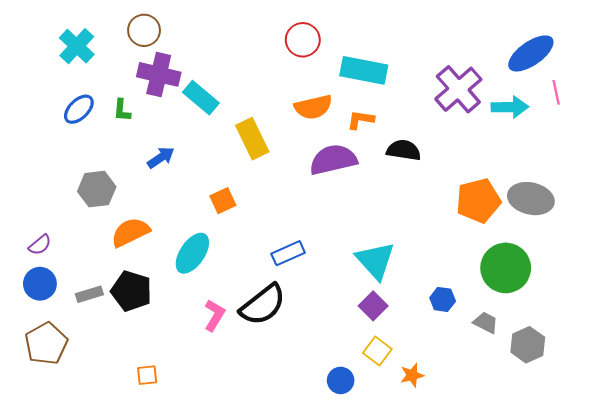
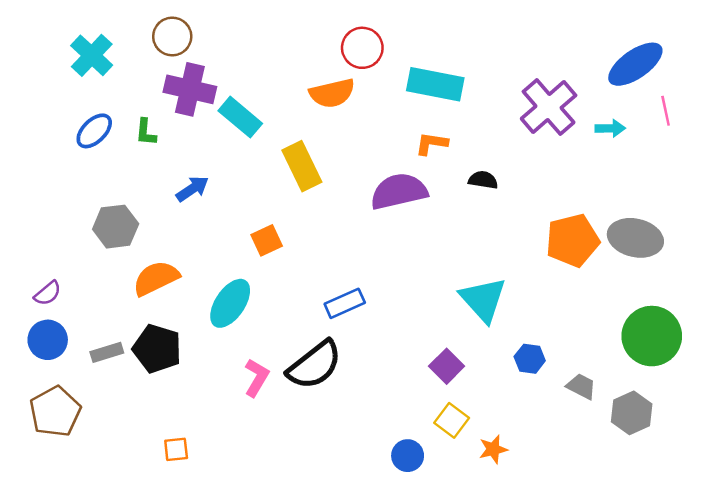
orange semicircle: (313, 107) -> (332, 93), moved
cyan arrow: (510, 107) -> (610, 128), size x0.7
black semicircle: (404, 150) -> (483, 180), size x0.7
cyan triangle: (375, 261) -> (483, 300), moved
green circle: (506, 268) -> (652, 336), moved

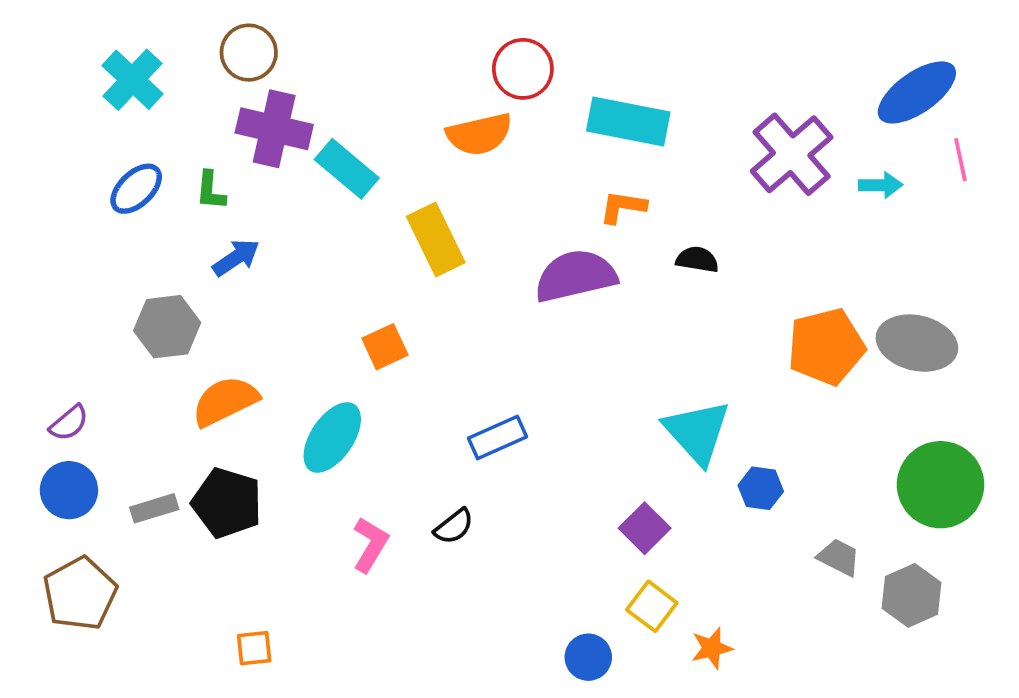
blue arrow: (192, 189) -> (236, 258), moved
blue hexagon: (530, 359) -> (761, 488), moved
black semicircle: (314, 365) -> (454, 526), size x0.5

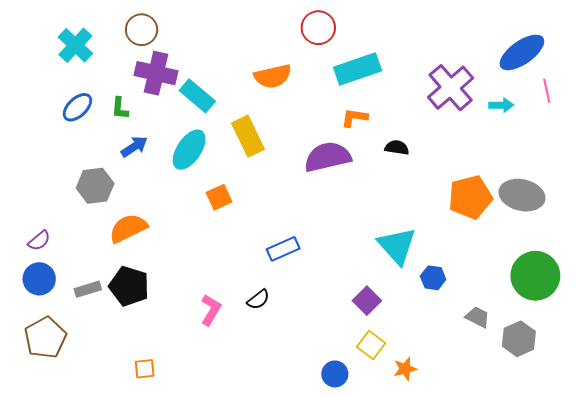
red circle: (523, 69) -> (318, 28), moved
cyan rectangle: (628, 122) -> (358, 69), turned -30
cyan ellipse: (332, 437) -> (189, 150), moved

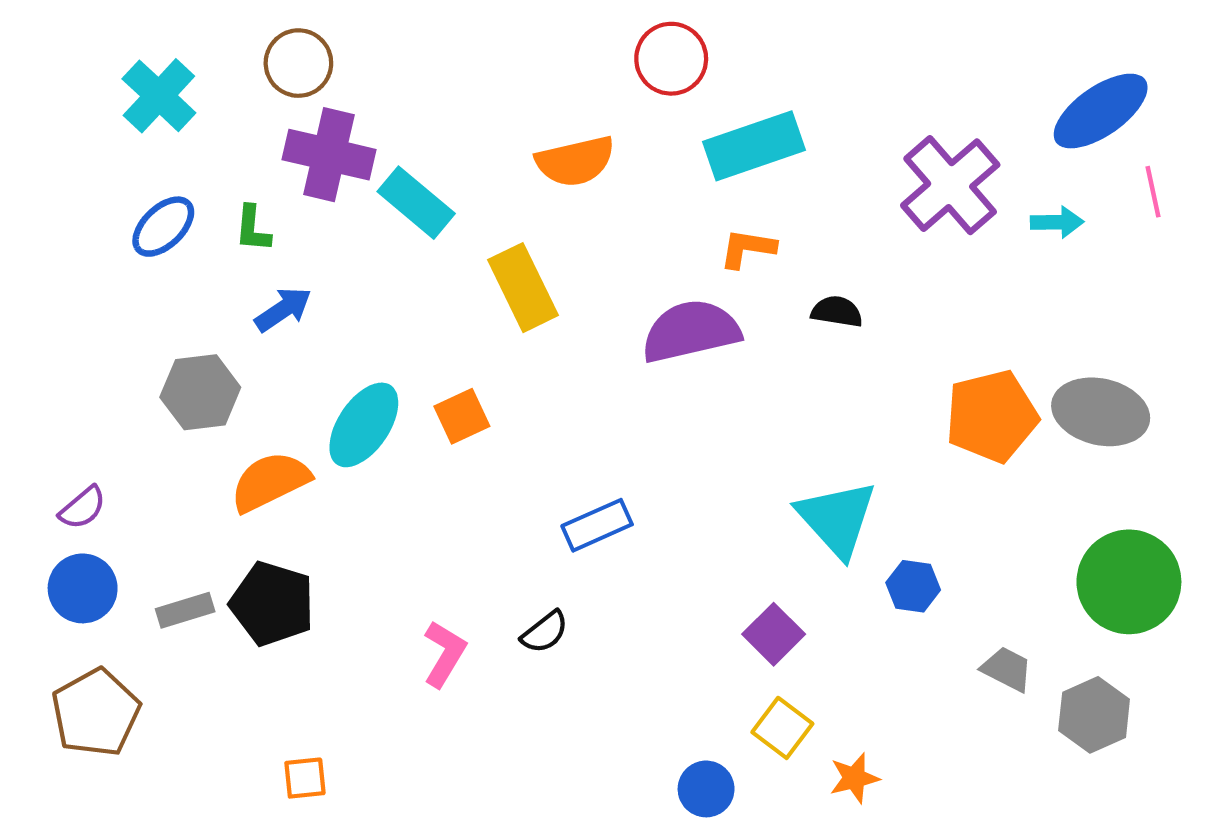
cyan ellipse: (189, 150) -> (364, 425), moved

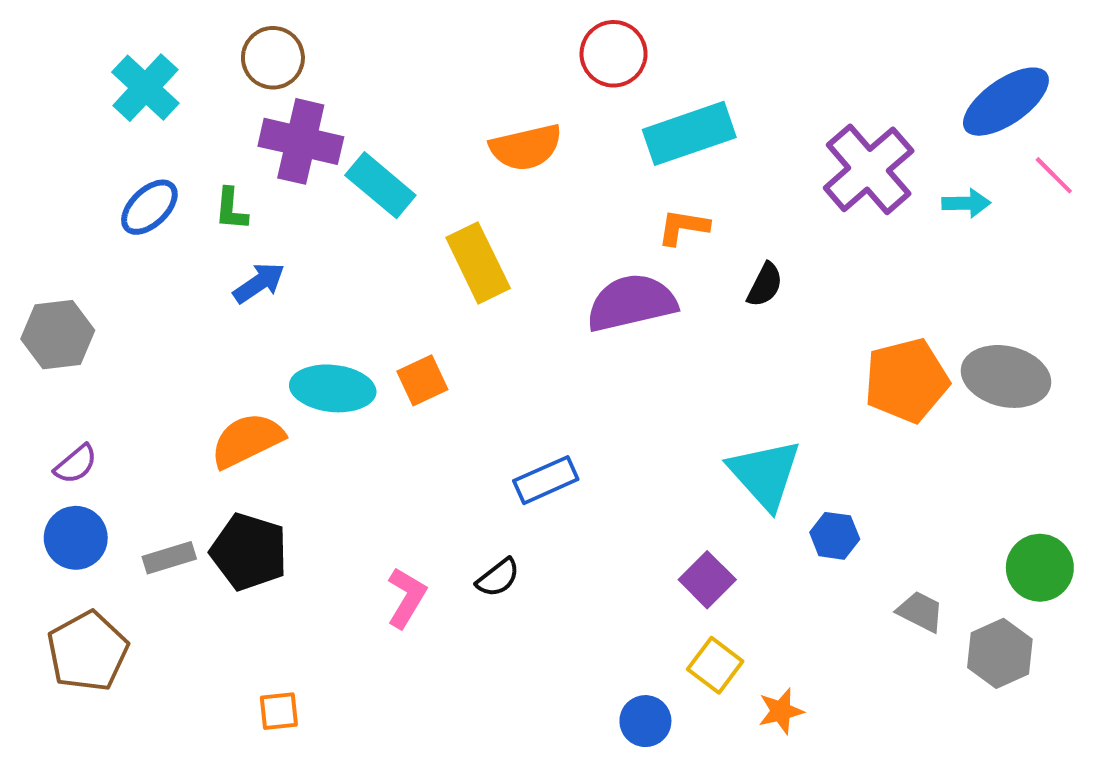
pink line: (1153, 192) -> (1054, 175), turned -33
black semicircle: (837, 312) -> (765, 285), turned 108
gray hexagon: (200, 392) -> (58, 335), moved
cyan ellipse: (364, 425) -> (333, 388), turned 62
green circle: (1129, 582) -> (1040, 568), moved, size x0.7

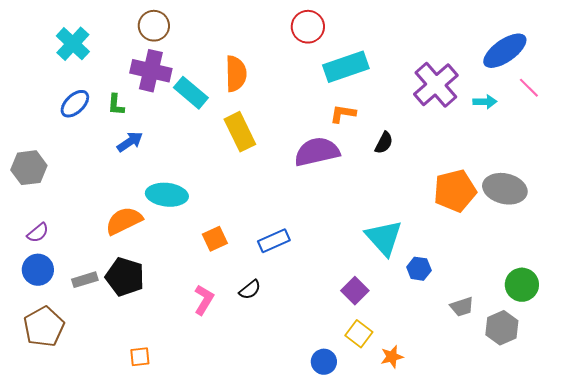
brown circle: (273, 58) -> (154, 26), moved
orange semicircle: (526, 147) -> (236, 74), moved, turned -78
orange square: (422, 380) -> (215, 239), moved
gray trapezoid: (920, 612) -> (462, 307), turned 135

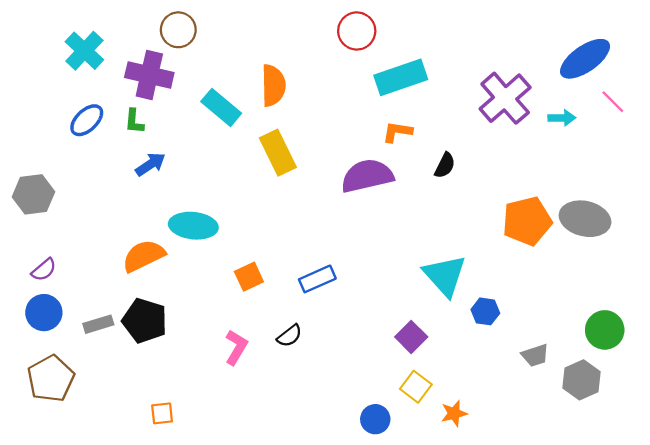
purple cross: (151, 71) -> (149, 75), moved

